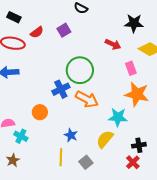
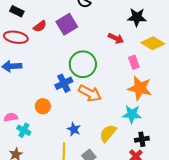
purple square: (64, 30) -> (67, 24), size x1.5
cyan star: (118, 117) -> (132, 114), moved

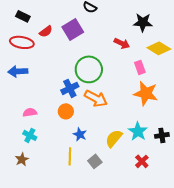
orange circle: (43, 106) -> (66, 111), moved
cyan star: (132, 114) -> (138, 131), moved, turned 30
pink semicircle: (11, 117) -> (30, 112), moved
black cross: (142, 139) -> (162, 135), moved

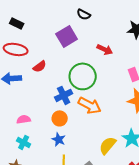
red semicircle: (46, 31) -> (40, 66), moved
red arrow: (122, 43) -> (105, 49), moved
blue star: (80, 134) -> (59, 139), moved

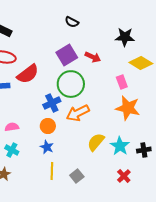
purple square: (67, 36) -> (67, 55), moved
red semicircle: (40, 66) -> (28, 74), size x1.6
orange arrow: (90, 105) -> (78, 113), turned 125
yellow semicircle: (108, 145) -> (96, 142), moved

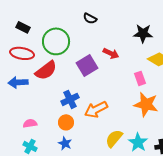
purple square: (67, 55) -> (87, 65), moved
green circle: (71, 84) -> (56, 41), moved

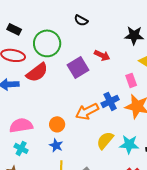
blue cross: (70, 99) -> (110, 101), moved
pink semicircle: (30, 123) -> (21, 125), size x1.6
cyan star: (138, 142) -> (129, 144), turned -30

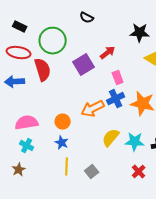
red arrow: (102, 55) -> (108, 53), turned -63
red semicircle: (37, 72) -> (43, 70), turned -70
pink rectangle: (131, 80) -> (118, 78), moved

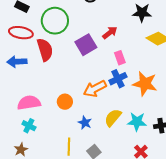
blue star: (62, 143) -> (85, 123), moved

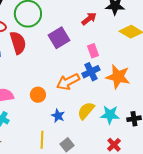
red arrow: (110, 33) -> (89, 19), moved

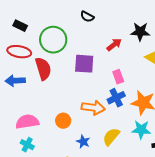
purple square: (59, 38) -> (84, 64), turned 35
orange arrow: (68, 82) -> (93, 108), turned -145
cyan star: (110, 115) -> (141, 130), moved

